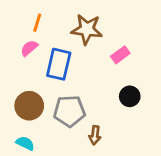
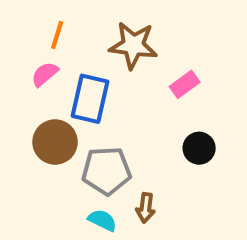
brown circle: (29, 106) -> (55, 142), moved
cyan semicircle: (25, 143) -> (102, 220), moved

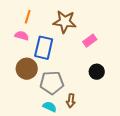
pink semicircle: (45, 74) -> (22, 36), turned 56

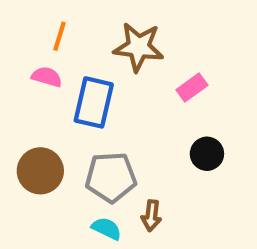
brown circle: (27, 69) -> (40, 171), moved

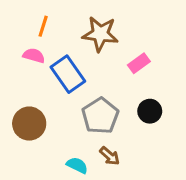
blue rectangle: (94, 102) -> (68, 74), turned -48
gray pentagon: (111, 177) -> (100, 116), moved, turned -30
brown arrow: (151, 216) -> (110, 156), turned -55

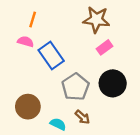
brown star: (100, 34) -> (96, 20), moved
black circle: (150, 111) -> (113, 83), size x1.5
brown circle: (29, 124) -> (28, 107), moved

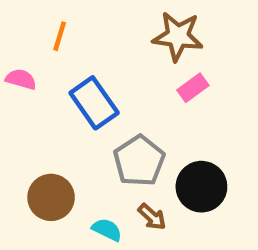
pink semicircle: (26, 42) -> (21, 79), moved
black circle: (113, 83) -> (201, 187), moved

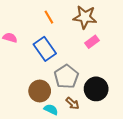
orange line: (60, 36) -> (49, 17), moved, turned -48
brown circle: (51, 197) -> (40, 91), moved

